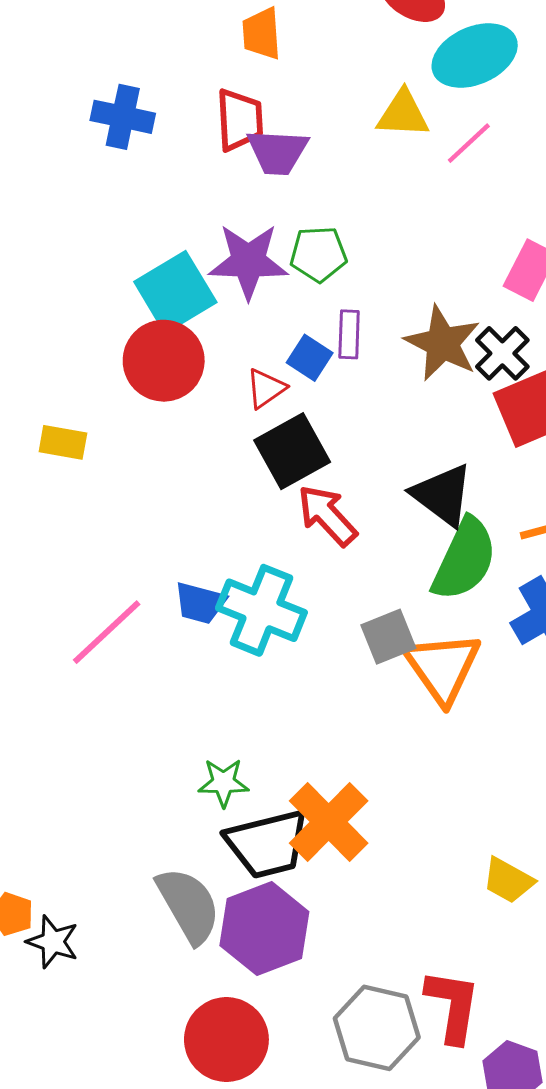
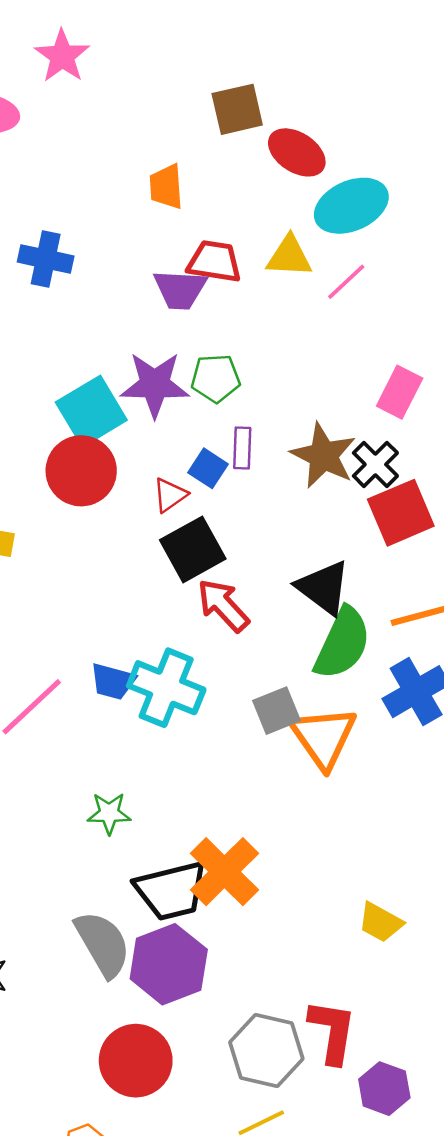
red trapezoid: (240, 120) -> (214, 262), moved, turned -78
green star: (223, 783) -> (109, 813), moved

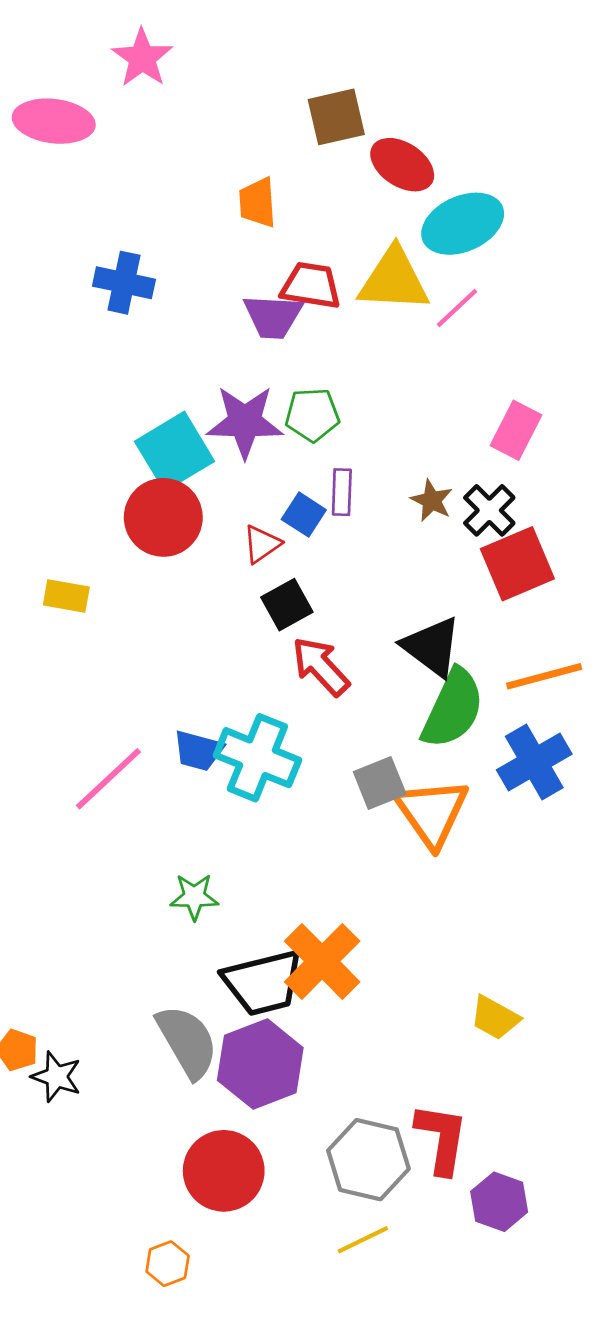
yellow triangle: (289, 256) -> (394, 280), size x1.4
brown star: (323, 456) -> (432, 501), size x0.6
black square: (193, 549) -> (287, 605), size x0.7

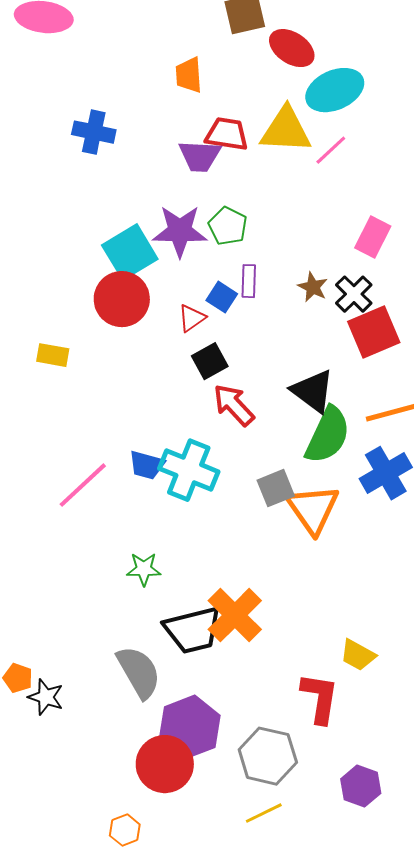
green pentagon: (312, 415) -> (228, 226), turned 30
purple hexagon: (260, 1064) -> (190, 727), moved
red L-shape: (442, 1139) -> (320, 698), moved

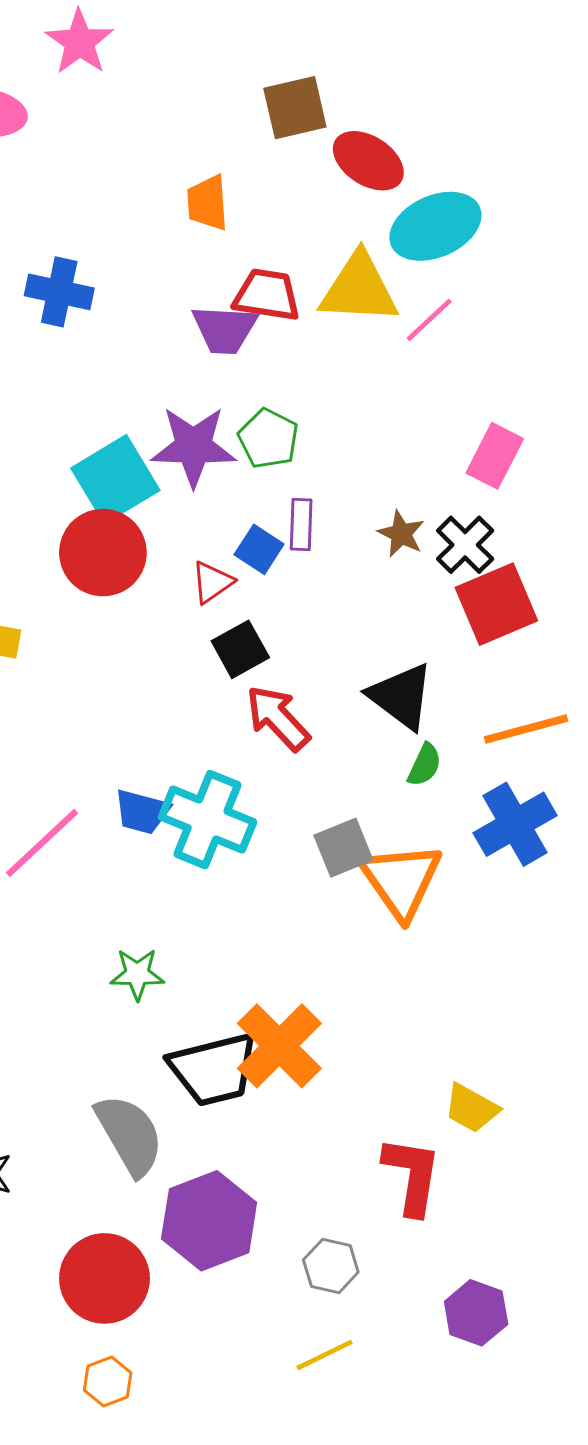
green semicircle: (328, 435) -> (425, 765), size x0.5
gray hexagon: (268, 756) -> (331, 1266), size x0.6
red circle: (165, 764) -> (104, 1278), moved

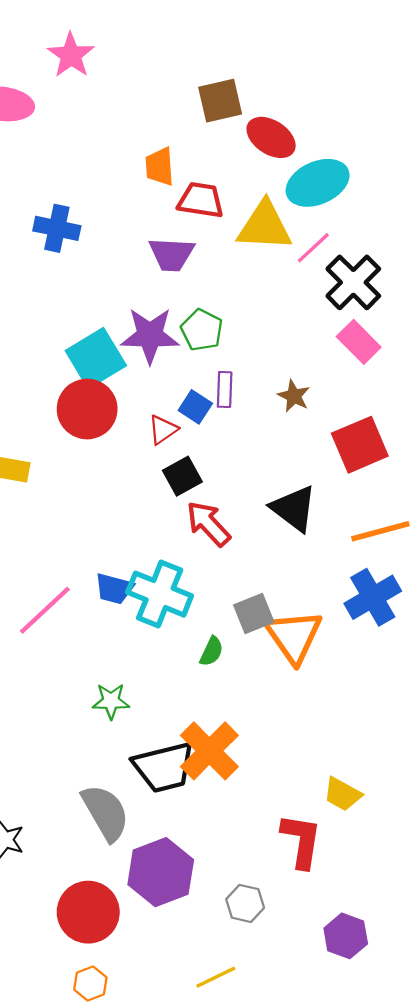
red trapezoid: (267, 295) -> (201, 200), moved
pink rectangle: (495, 456) -> (359, 342), turned -72
black cross: (465, 545) -> (353, 282), moved, size x1.4
green semicircle: (425, 765) -> (212, 651), moved
yellow line: (325, 1355) -> (216, 977), moved

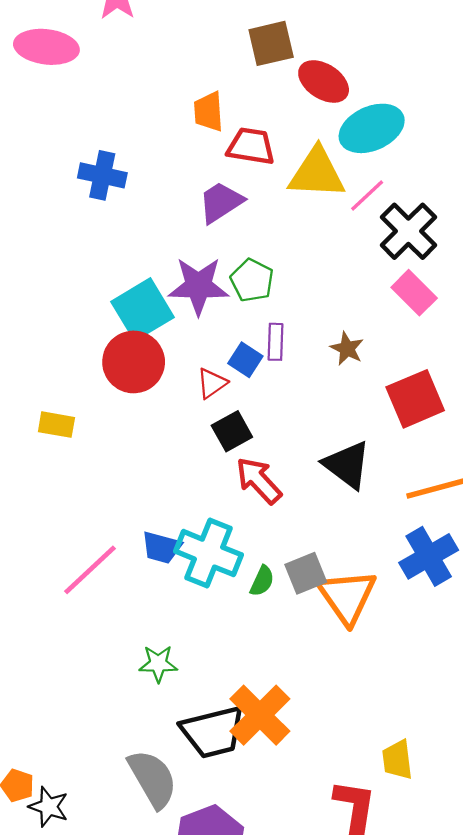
purple trapezoid: (172, 254) -> (221, 202), turned 144
green semicircle: (212, 651) -> (262, 581), moved
yellow trapezoid: (342, 794) -> (397, 760), turned 54

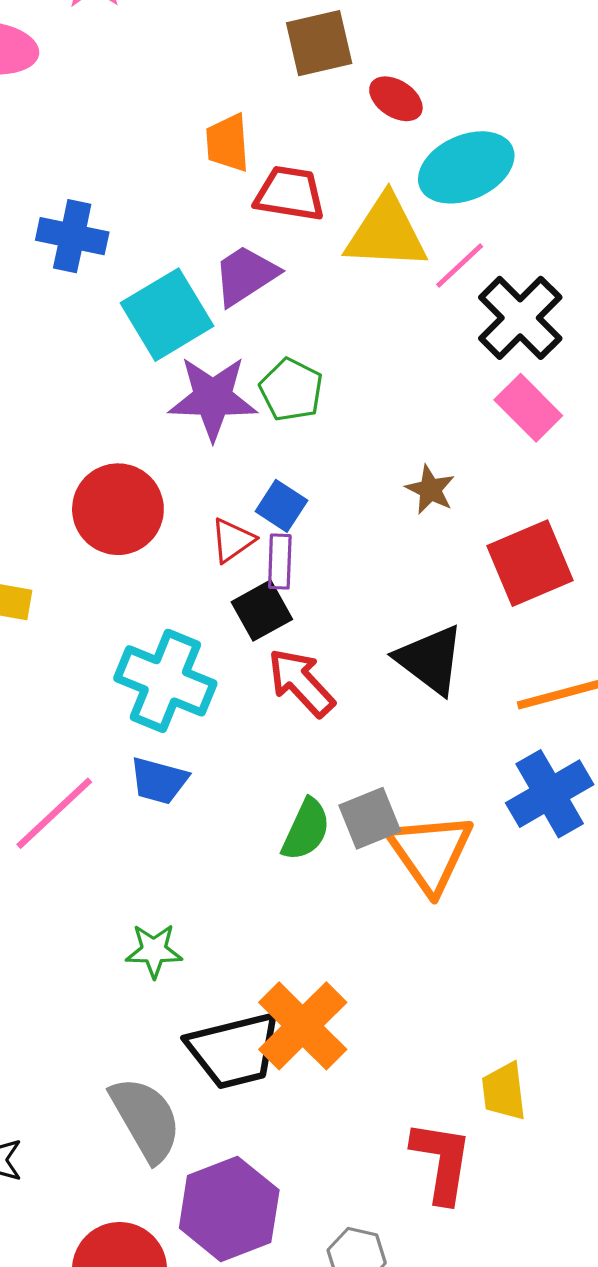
red ellipse: (324, 81) -> (396, 99), size x0.7
cyan square: (143, 309) -> (167, 315), moved
purple rectangle: (276, 342) -> (280, 562), moved
cyan cross: (208, 553) -> (165, 681), moved
green semicircle: (262, 581) -> (306, 830), size x1.4

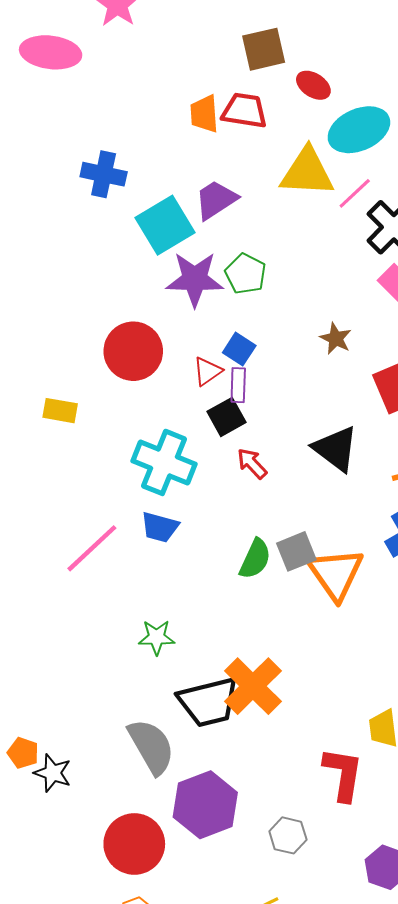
red trapezoid: (290, 194) -> (245, 111), moved
red arrow: (301, 683) -> (252, 464), size x0.7

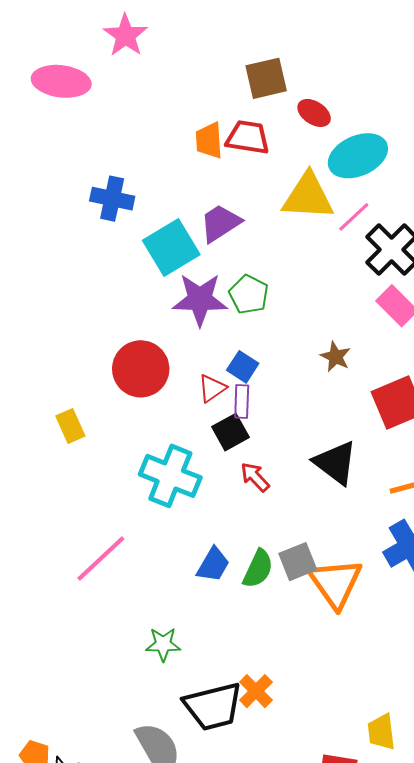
yellow rectangle: (60, 411) -> (70, 426), turned 56
blue trapezoid: (160, 527) -> (213, 565), moved, turned -75
orange cross: (253, 686) -> (256, 691), size x0.6

